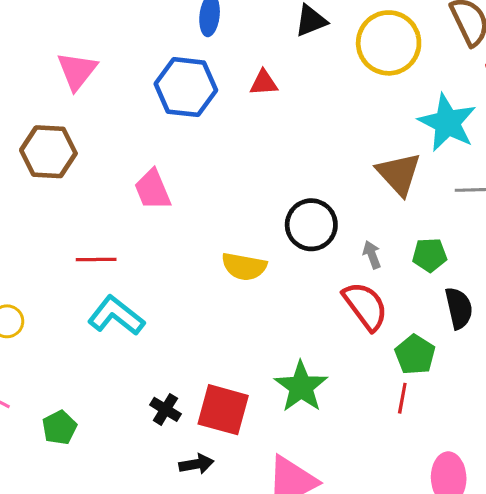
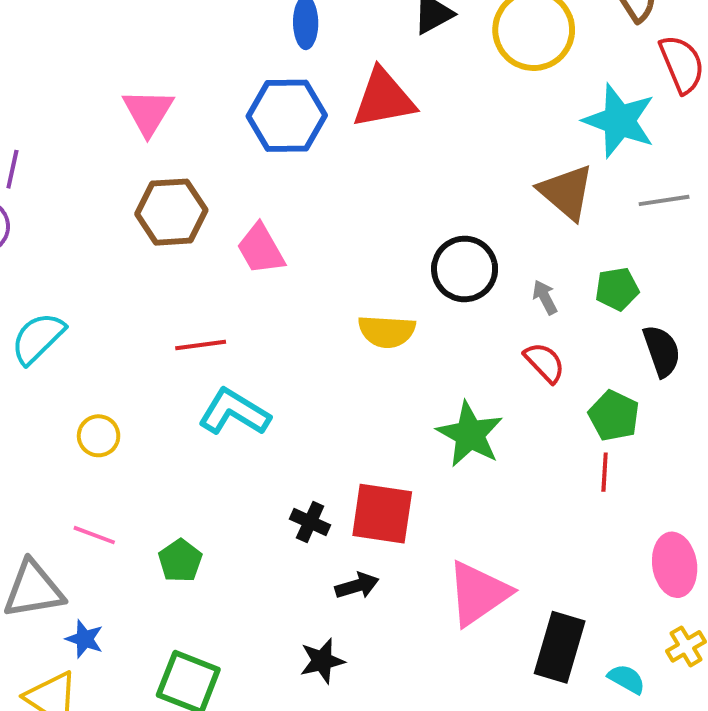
red triangle: (264, 83) -> (384, 99), size x1.8
brown hexagon: (48, 152) -> (171, 212), moved
red semicircle: (365, 306) -> (545, 362), size x0.7
green star: (301, 387) -> (470, 434), moved

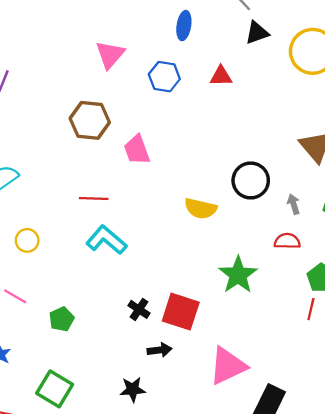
red triangle: (384, 99) -> (221, 76), size x0.6
pink triangle: (148, 112) -> (110, 55), moved
blue hexagon: (287, 116) -> (164, 77), size x0.7
red semicircle: (545, 362) -> (287, 241), turned -55

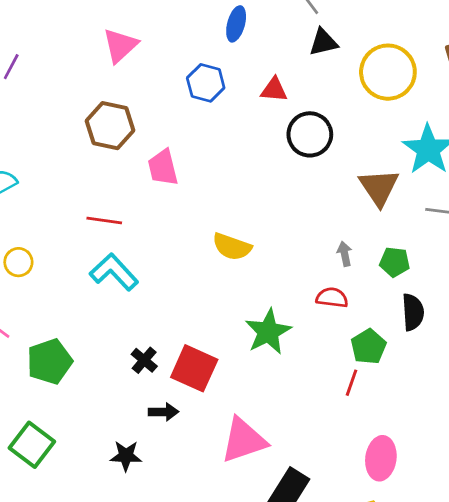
pink triangle: (110, 55) -> (120, 45), moved
black circle: (251, 180) -> (310, 134), moved
green pentagon: (62, 319) -> (50, 362), size x1.5

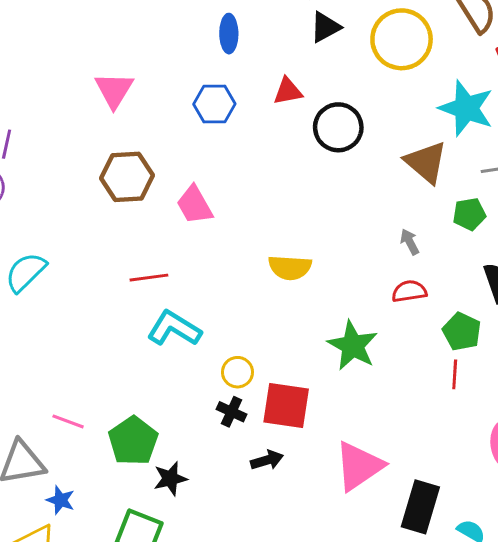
yellow circle: (18, 262) -> (237, 372), moved
green pentagon: (395, 262) -> (469, 214), moved
black star: (126, 456) -> (170, 479), moved

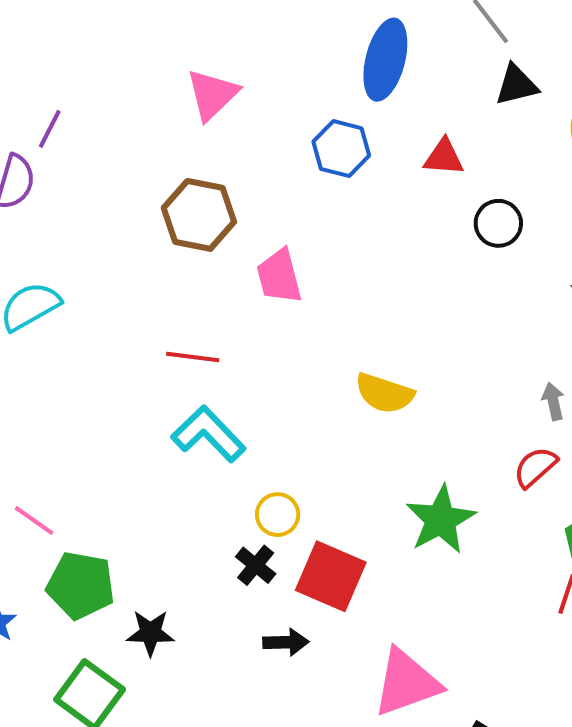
blue ellipse: (229, 34) -> (385, 60), size x1.5
black circle: (338, 127) -> (498, 223), size x0.7
red semicircle: (409, 291) -> (535, 467), turned -48
green pentagon: (133, 441) -> (81, 585), moved, turned 30

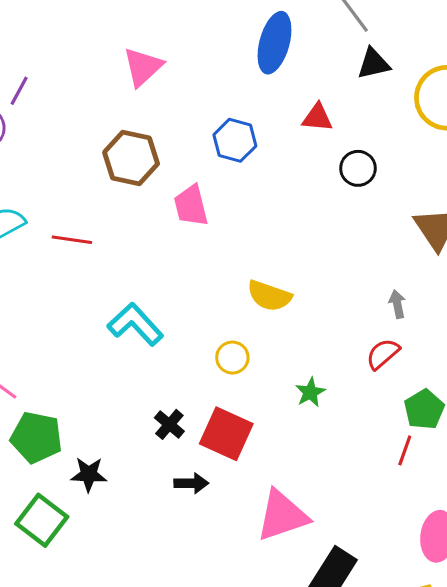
blue hexagon: (341, 149) -> (235, 140), moved
red line: (193, 357) -> (72, 240), moved
yellow circle: (278, 515) -> (232, 358), moved
green star: (441, 520) -> (310, 392), size x0.6

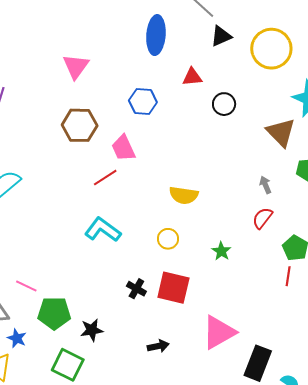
red line: (72, 240) -> (105, 178), moved, turned -30
black arrow: (191, 483) -> (158, 346), moved

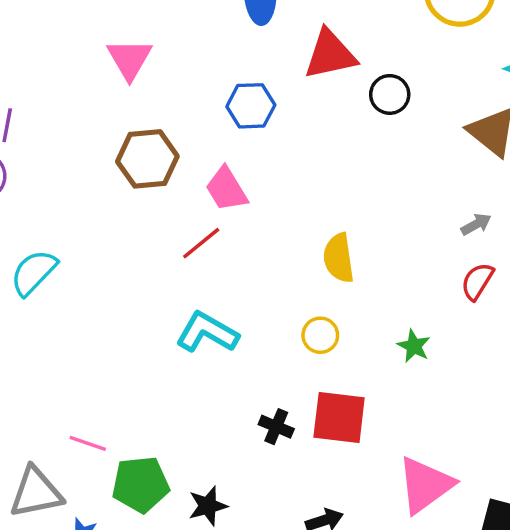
red triangle: (192, 77) -> (330, 54), size x1.6
gray arrow: (265, 185) -> (476, 224), turned 90
yellow semicircle: (184, 195) -> (339, 258), turned 80

